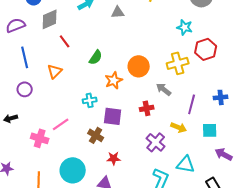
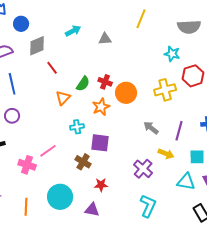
orange triangle: (55, 71) -> (63, 98), moved
gray arrow: (164, 89) -> (151, 128), moved
red cross: (147, 108) -> (105, 82), moved, turned 32
cyan triangle: (186, 164) -> (186, 182), moved

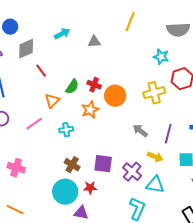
purple square: (100, 143) -> (103, 164), moved
pink line: (48, 151) -> (34, 124), moved
cyan triangle: (186, 182) -> (155, 185), moved
cyan circle: (60, 197) -> (65, 192), moved
orange line: (26, 207) -> (15, 210), turned -66

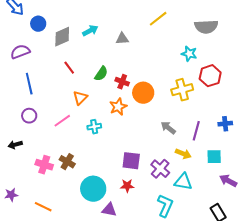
yellow line: (130, 22) -> (158, 19), turned 30
gray diamond: (26, 49) -> (62, 37), moved
green semicircle: (72, 87) -> (101, 74), moved
brown cross: (72, 165) -> (67, 162), moved
red star: (90, 188) -> (127, 186), moved

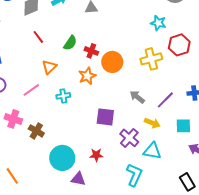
purple line: (196, 131) -> (165, 100), turned 30
purple square: (131, 161) -> (105, 117), moved
pink cross: (44, 165) -> (13, 119), moved
orange line: (43, 207) -> (12, 176), turned 30

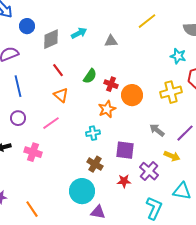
orange triangle: (49, 67) -> (61, 95), moved, turned -35
cyan cross: (63, 96) -> (93, 133), moved
brown cross: (36, 131) -> (95, 164), moved
cyan triangle: (152, 151) -> (182, 191), moved
red star: (96, 155) -> (124, 181), moved

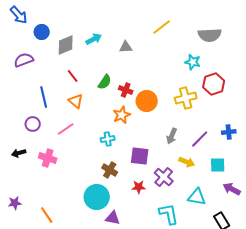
blue line: (18, 86) -> (44, 97), moved
gray arrow: (157, 130) -> (172, 136), turned -105
cyan L-shape: (154, 208) -> (169, 214), turned -35

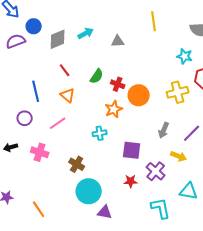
yellow line: (162, 27) -> (154, 21), turned -60
purple semicircle: (24, 60) -> (16, 41), moved
brown cross: (110, 170) -> (77, 164), moved

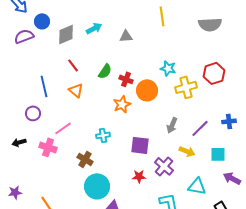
cyan star: (185, 56) -> (168, 68), moved
pink line: (58, 123) -> (63, 128), moved
cyan cross: (100, 133) -> (103, 135), moved

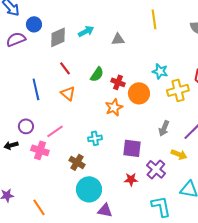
purple circle: (33, 113) -> (26, 126), moved

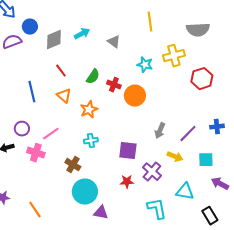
gray triangle: (118, 39) -> (114, 42), turned 40
cyan star: (160, 71) -> (145, 65), moved
yellow cross: (178, 90) -> (174, 56), moved
orange star: (114, 107) -> (89, 110), moved

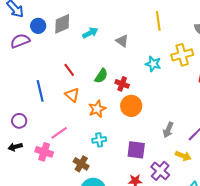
gray diamond: (54, 40) -> (62, 24), moved
orange circle: (135, 96) -> (131, 106), moved
purple circle: (22, 129) -> (19, 121), moved

